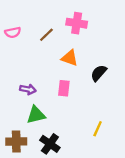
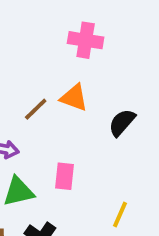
brown line: (46, 35) -> (36, 109), moved
pink rectangle: (64, 88) -> (64, 176), moved

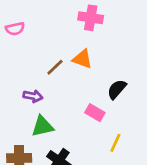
black semicircle: (122, 123) -> (117, 89), moved
pink rectangle: (64, 176) -> (95, 113), moved, turned -66

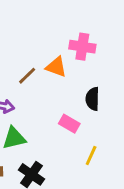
pink cross: (91, 18) -> (82, 47), moved
black semicircle: (117, 89) -> (92, 99), turned -40

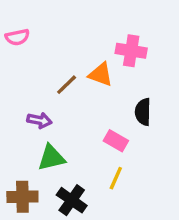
yellow line: (91, 156) -> (116, 178), moved

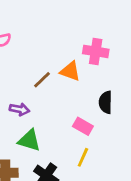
green triangle: (51, 158) -> (29, 140), turned 30

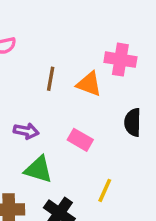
brown line: (42, 80) -> (51, 79), moved, turned -36
pink rectangle: (83, 126) -> (80, 140), moved

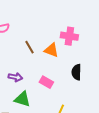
brown line: (51, 79) -> (29, 47), turned -40

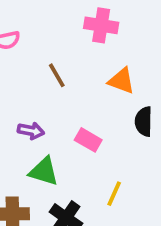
pink cross: (69, 36) -> (101, 25), moved
orange triangle: (51, 50) -> (121, 81), moved

